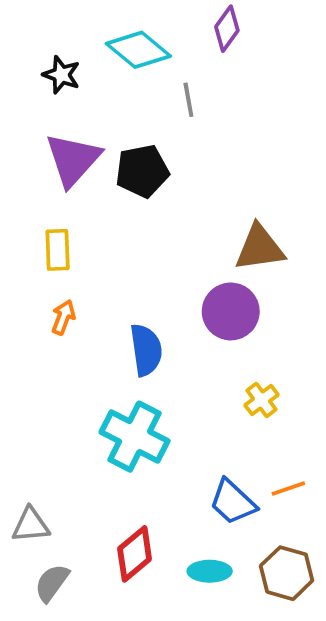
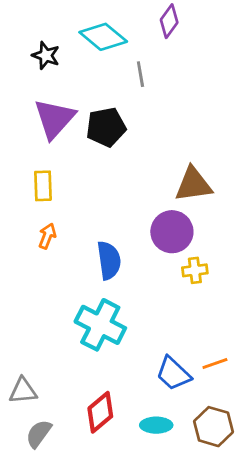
yellow cross: (262, 400) -> (195, 270), moved, turned 30

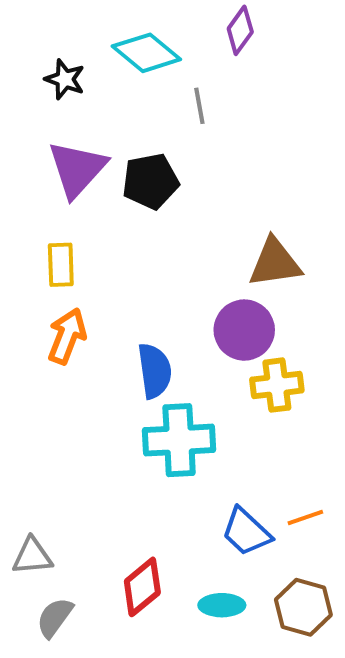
orange arrow: (47, 236) -> (67, 336), size x1.5
yellow cross: (195, 270) -> (277, 385), size x1.4
cyan cross: (100, 325) -> (179, 440), moved, turned -30

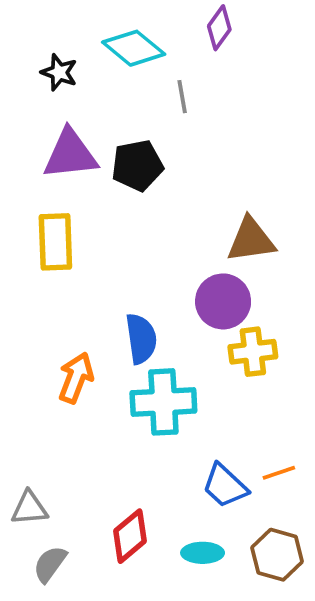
purple triangle: (77, 169) -> (70, 154), turned 42
yellow rectangle: (61, 265) -> (55, 242), size x1.4
orange arrow: (67, 336) -> (76, 378), moved

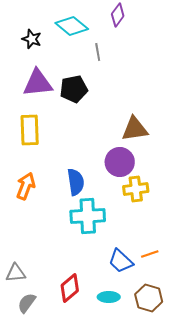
orange arrow: (76, 378) -> (26, 186), moved

